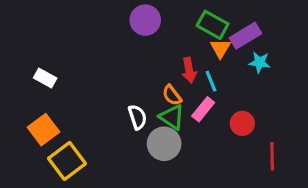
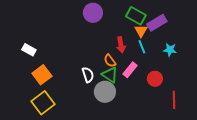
cyan star: (260, 62) -> (170, 50), moved
cyan line: (211, 81) -> (142, 47), moved
orange square: (44, 130) -> (42, 75), moved

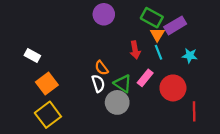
orange semicircle: (110, 61) -> (102, 68), moved
red circle: (155, 79) -> (173, 88), size x1.5

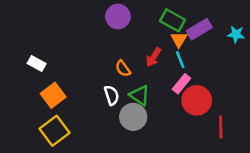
red arrow: (135, 50) -> (153, 57), turned 42
cyan star: (190, 56) -> (236, 34), moved
orange semicircle: (102, 68) -> (123, 69), moved
pink rectangle: (145, 78) -> (181, 84), moved

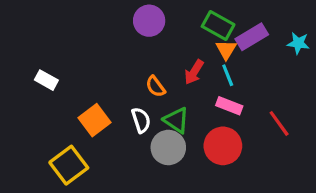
pink rectangle: (181, 84) -> (229, 106), turned 72
orange square: (53, 95) -> (94, 120), moved
red circle: (197, 100) -> (223, 146), moved
red line: (221, 127) -> (279, 123), moved, turned -35

